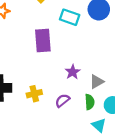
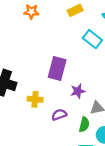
purple rectangle: (43, 41) -> (57, 69), moved

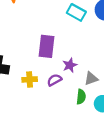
purple semicircle: (59, 115) -> (54, 80), moved

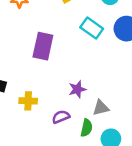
purple rectangle: (46, 46) -> (43, 46), moved
purple semicircle: (54, 80) -> (61, 117), moved

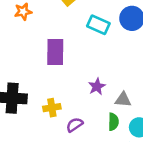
gray triangle: (101, 108) -> (123, 100), turned 30
purple semicircle: (61, 117) -> (75, 125), moved

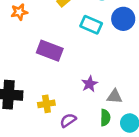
purple rectangle: (55, 52) -> (50, 51), turned -70

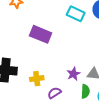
purple star: (89, 84) -> (74, 74), moved

